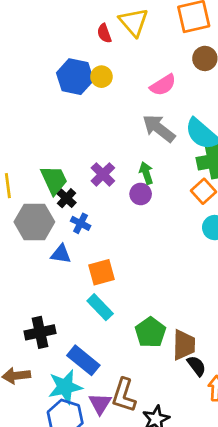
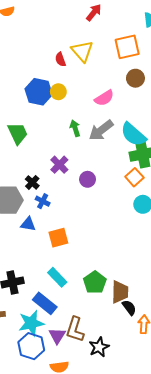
gray arrow: (159, 128) -> (101, 130), turned -75
green arrow: (146, 173) -> (75, 128), moved
green trapezoid: (54, 180) -> (18, 133), moved
cyan rectangle: (100, 307) -> (57, 277), moved

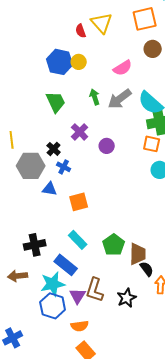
green trapezoid: (18, 133) -> (56, 102), moved
orange square: (134, 177) -> (152, 144), turned -36
black star: (99, 347) -> (127, 298), moved

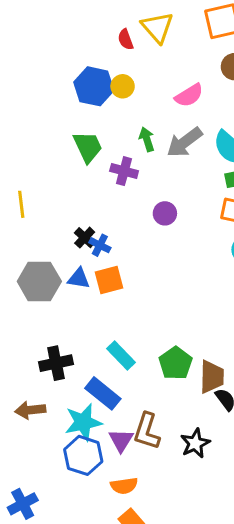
purple cross: (80, 132) -> (124, 171), moved, turned -30
black cross: (54, 149) -> (85, 238), moved
gray hexagon: (31, 166) -> (39, 281), moved
orange square: (79, 202) -> (109, 280), moved

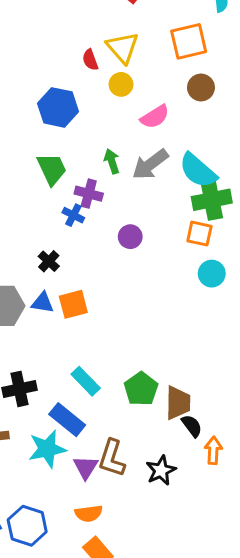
yellow circle: (123, 86) -> (121, 84), moved
blue cross: (100, 245) -> (73, 215), moved
blue hexagon: (83, 455) -> (27, 526), moved

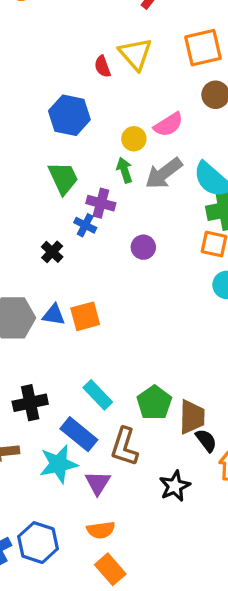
yellow circle: (121, 84) -> (134, 139), moved
black cross: (49, 261) -> (52, 252), moved
brown L-shape: (112, 458) -> (124, 447), moved

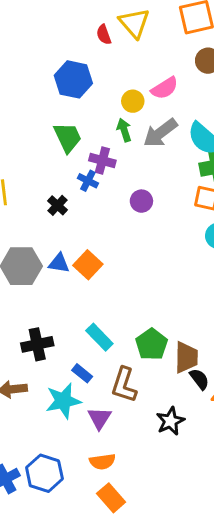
orange square: (85, 316) -> (88, 265), turned -32
blue rectangle: (79, 434) -> (82, 373), size x0.6

